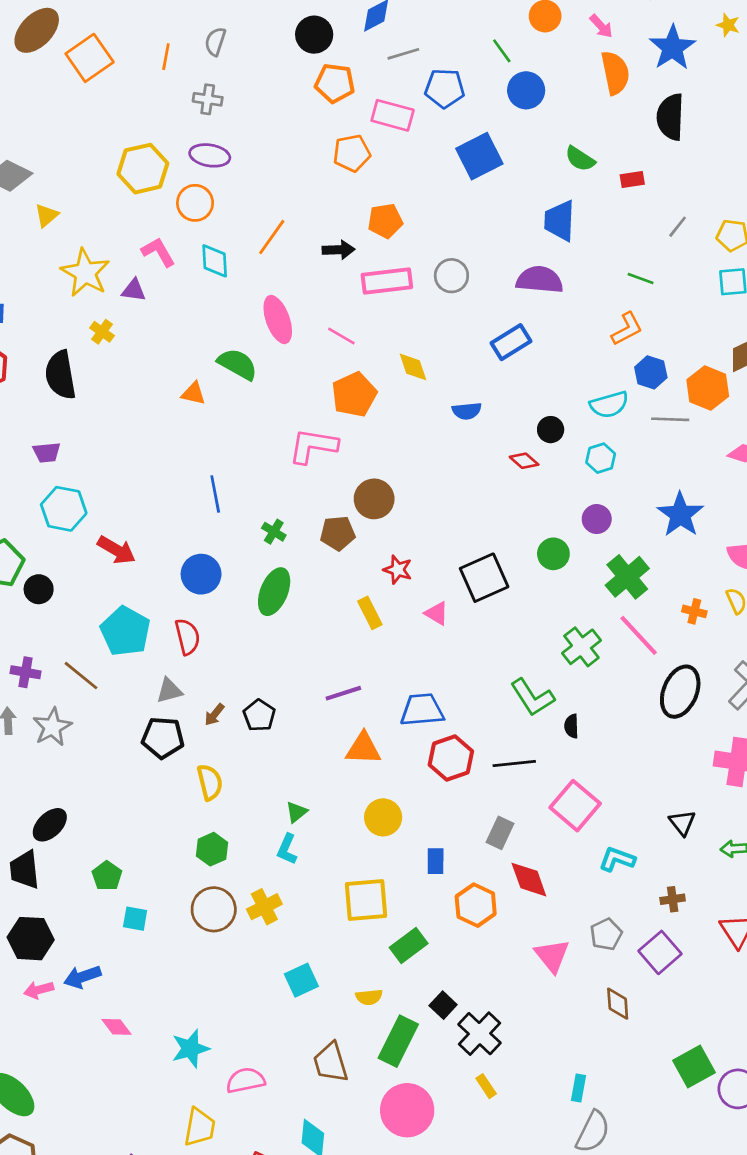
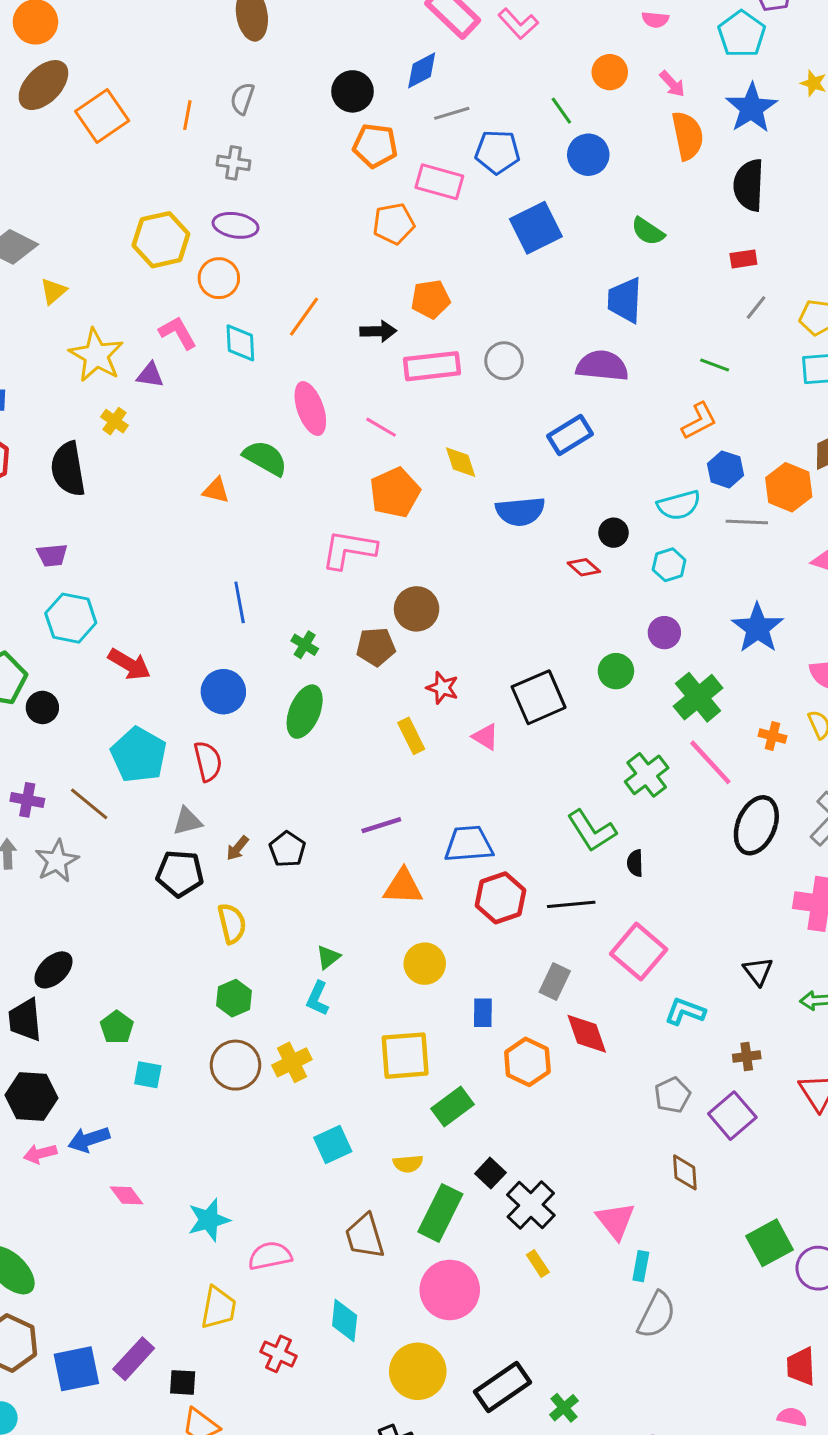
red rectangle: (632, 180) -> (743, 259), moved
blue semicircle: (467, 411) -> (520, 511), size x1.5
pink triangle: (552, 956) -> (616, 1221), moved

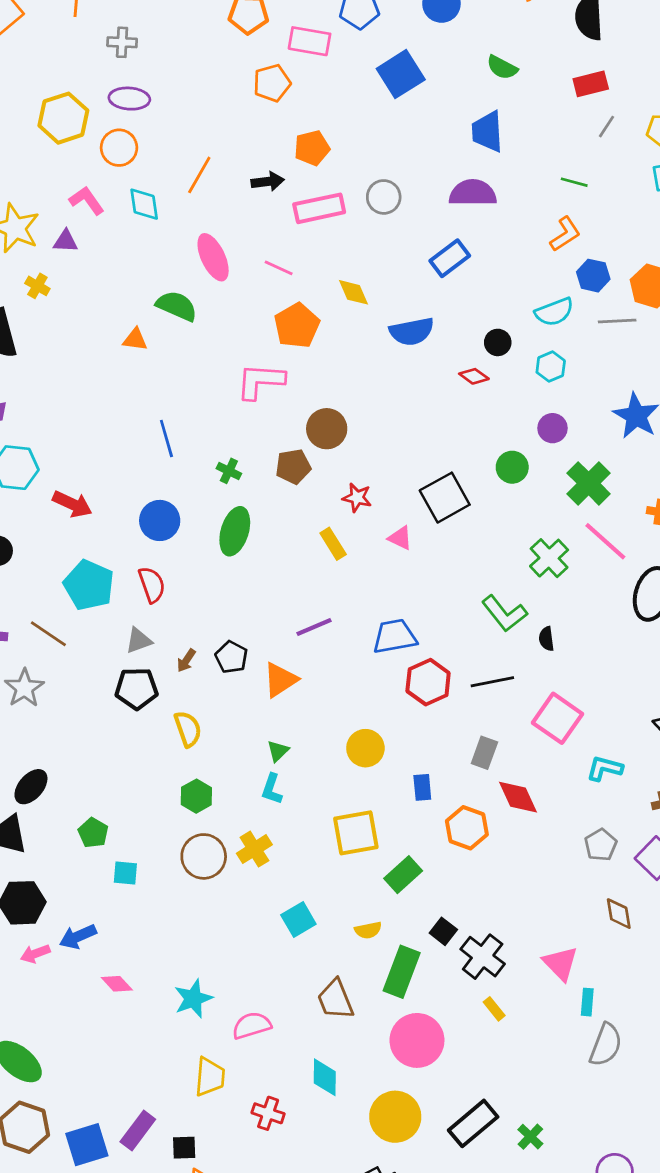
red rectangle: (743, 259) -> (591, 84), size x1.4
orange triangle: (403, 887) -> (280, 680), moved, turned -30

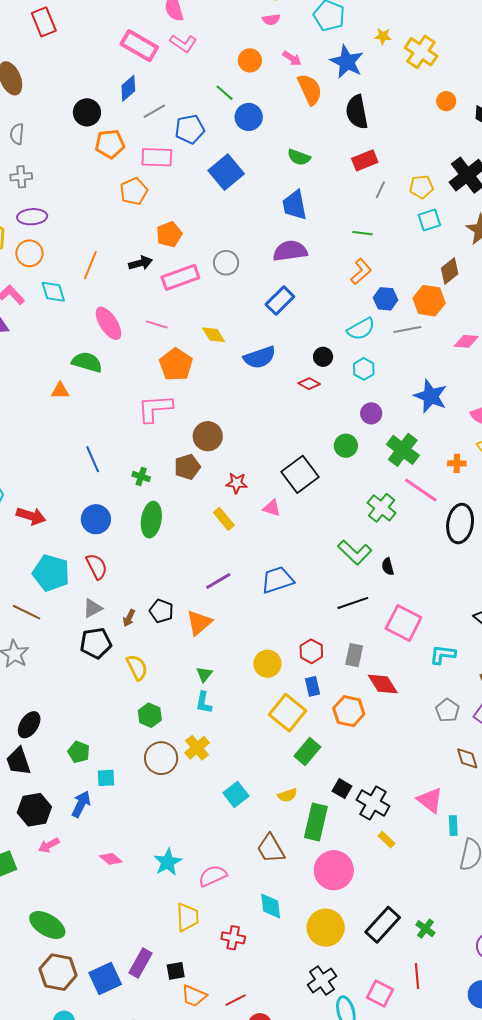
red hexagon: (428, 682) -> (311, 651), moved, size x0.7
yellow square: (356, 833) -> (288, 713), moved, turned -33
blue arrow: (78, 937) -> (81, 804), moved, turned 148

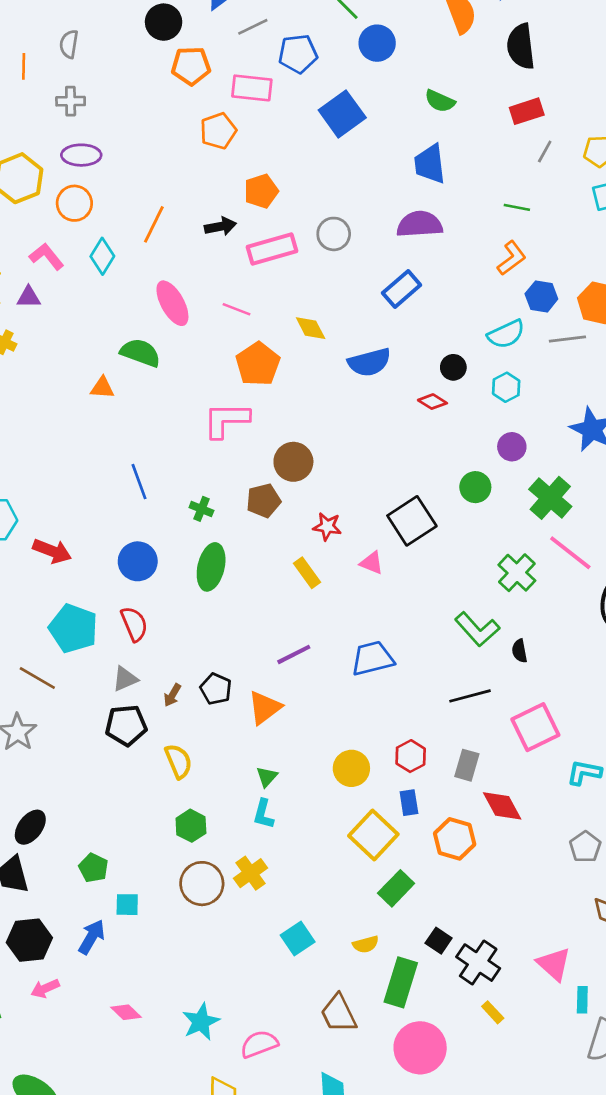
cyan diamond: (53, 292) -> (102, 256), turned 44
pink square: (404, 623) -> (535, 727), turned 33

